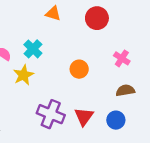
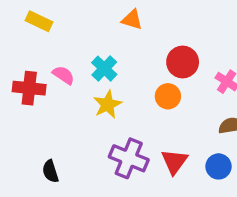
red circle: (97, 18) -> (183, 62), moved
yellow star: (23, 75) -> (108, 104), moved

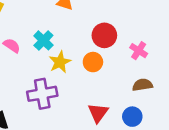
yellow star: (108, 104) -> (60, 62), moved
purple cross: (129, 158) -> (42, 94), moved, turned -32

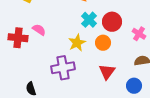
cyan cross: (43, 40) -> (89, 20), moved
red triangle: (98, 113) -> (107, 72), moved

